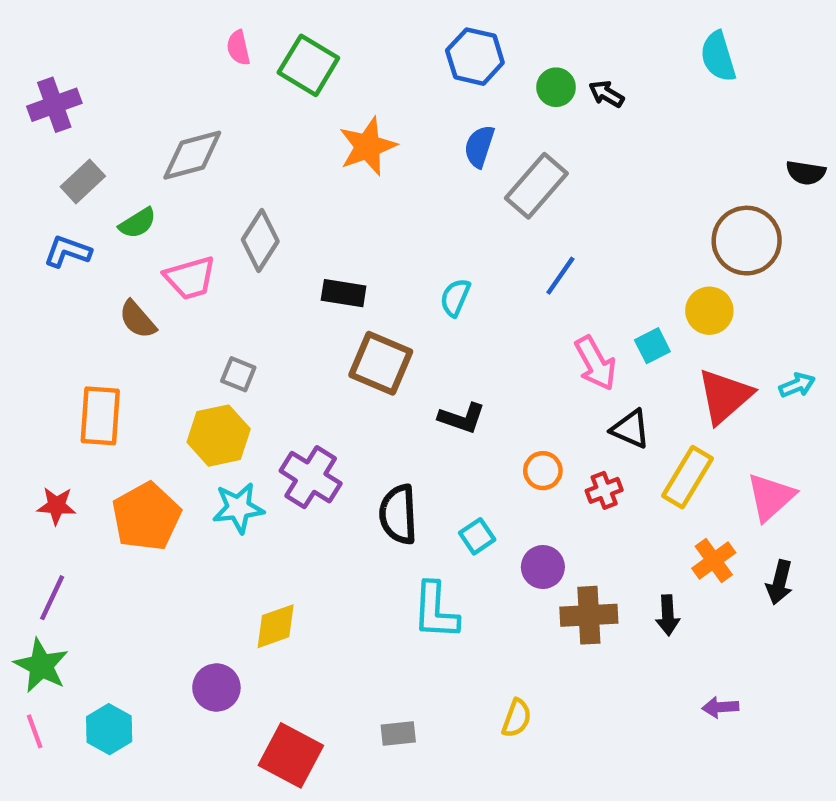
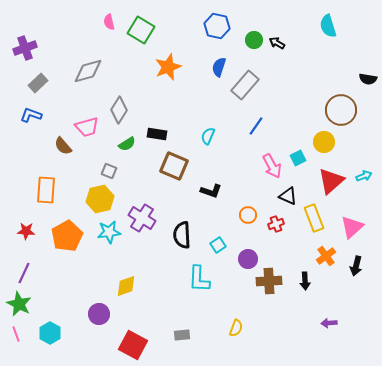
green semicircle: (138, 223) -> (127, 144), moved
yellow rectangle: (687, 477) -> (314, 218), turned -52

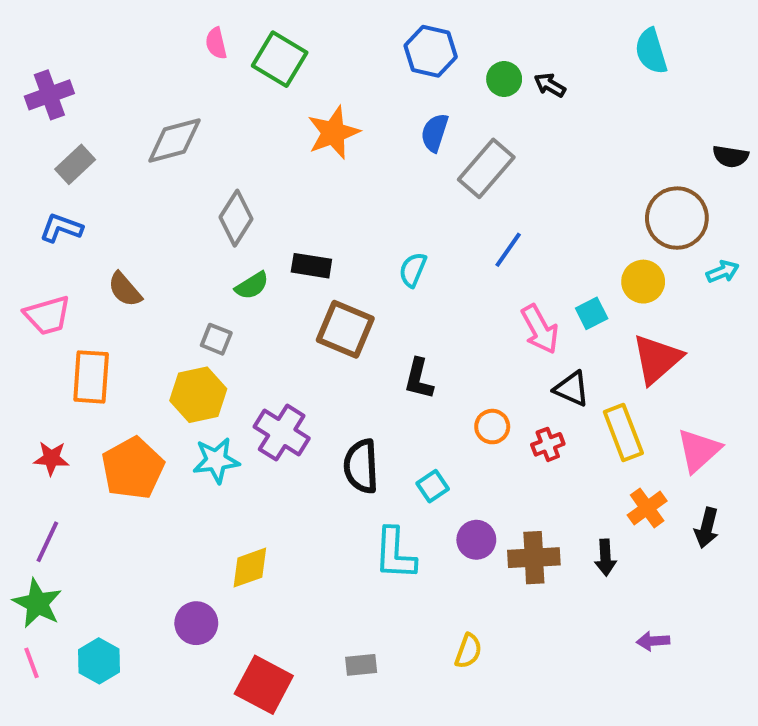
pink trapezoid: (87, 127) -> (47, 315), moved
cyan arrow: (364, 176) -> (723, 272), moved
black L-shape: (211, 191) -> (419, 379), turned 85
purple circle: (248, 259) -> (476, 540), moved

